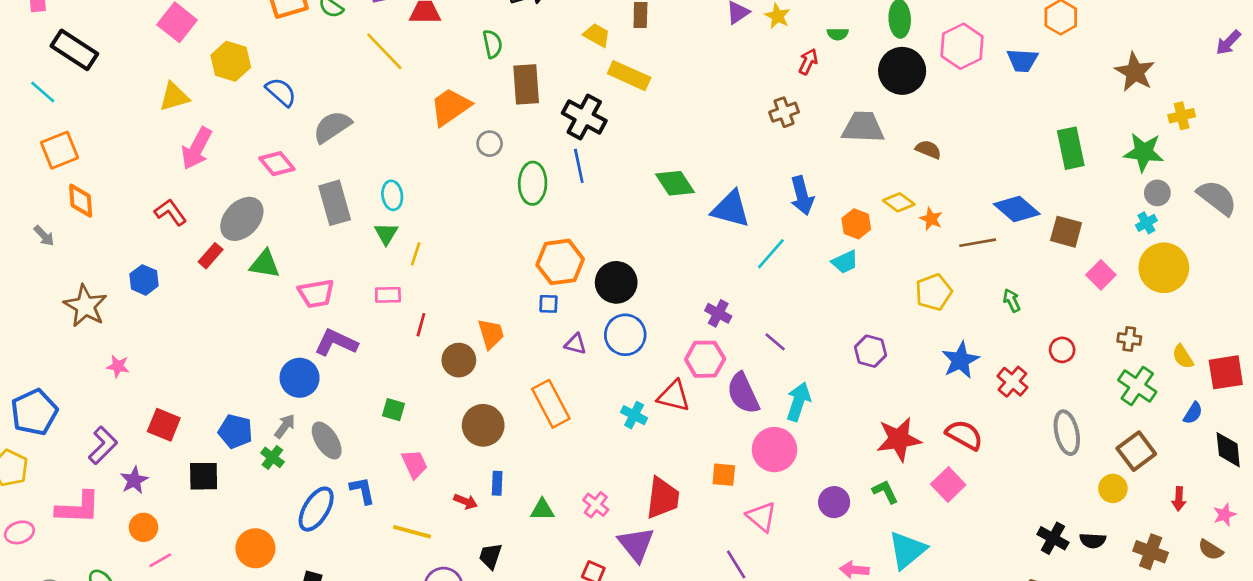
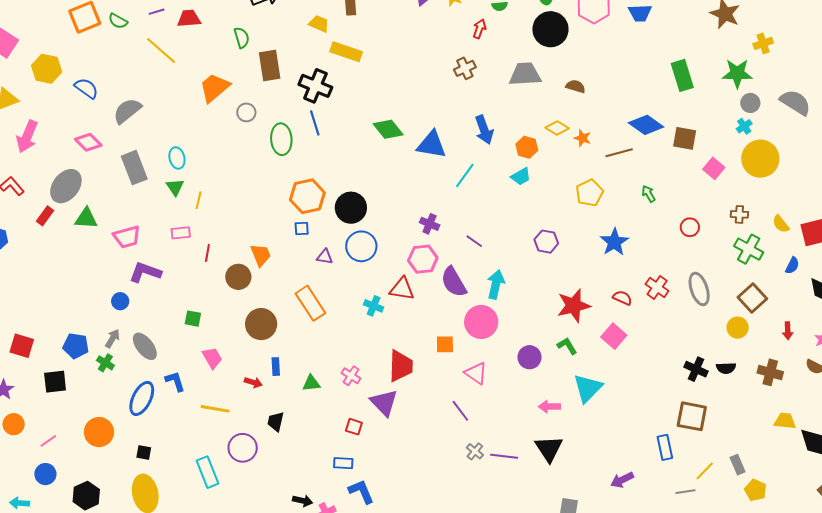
blue circle: (300, 378) -> (120, 301), size x0.6
red cross: (1012, 382) -> (657, 288), moved
red semicircle: (964, 435) -> (622, 298), size x0.7
pink line: (160, 560) -> (48, 441), moved

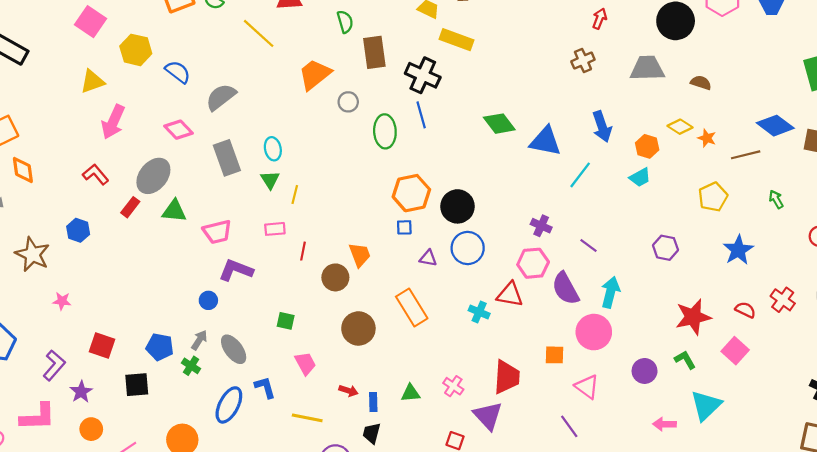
blue rectangle: (276, 367) -> (373, 402), moved

